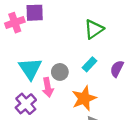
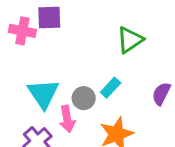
pink cross: (15, 23) -> (22, 31), turned 30
cyan rectangle: (89, 64) -> (111, 88), moved

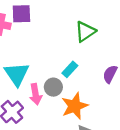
gray circle: (84, 98) -> (53, 87), moved

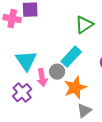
cyan rectangle: (70, 69) -> (71, 57), size x1.5

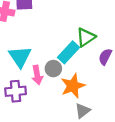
green triangle: (84, 25) -> (86, 37), moved
purple cross: (22, 93) -> (16, 91), turned 36

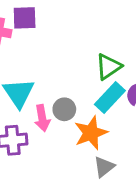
cyan rectangle: (68, 52) -> (110, 97), moved

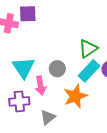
gray circle: (64, 109) -> (57, 69), moved
gray triangle: (104, 167) -> (48, 117), moved

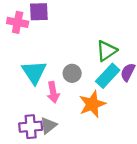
purple cross: (19, 101) -> (31, 127), moved
gray triangle: (48, 117) -> (48, 125), moved

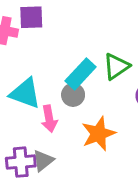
cyan triangle: (34, 72) -> (25, 93), turned -36
cyan rectangle: (108, 76) -> (81, 74), moved

